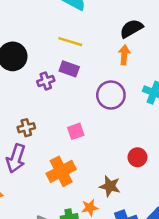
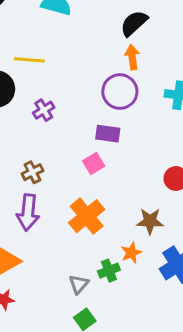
yellow line: (70, 42) -> (29, 60), moved
purple rectangle: (69, 69) -> (108, 134), moved
purple circle: (111, 95) -> (120, 92), moved

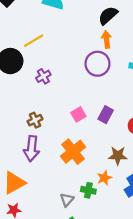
yellow line: (29, 60) -> (34, 41), turned -36
purple rectangle: (108, 134) -> (106, 115), moved, turned -70
green cross: (109, 271) -> (88, 190), turned 32

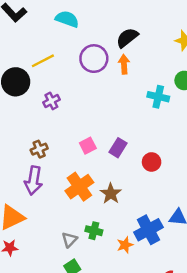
purple circle: (97, 64) -> (94, 59), moved
brown star: (118, 156) -> (111, 194), moved, turned 30
orange star: (104, 178) -> (125, 245), moved

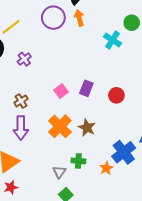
cyan cross: (158, 97) -> (112, 40), turned 30

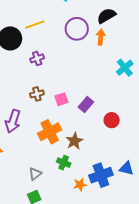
brown cross: (21, 101) -> (37, 94), moved
green cross: (78, 161) -> (64, 163), moved

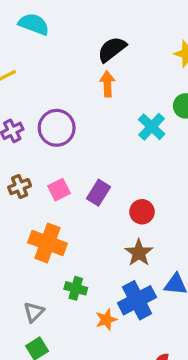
purple circle: (77, 29) -> (57, 128), moved
orange cross: (50, 132) -> (47, 243), turned -35
brown star: (74, 141) -> (139, 253), moved

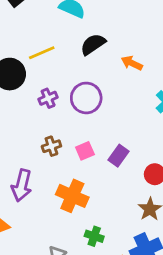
black semicircle: (112, 49) -> (93, 44), moved
orange arrow: (107, 84) -> (132, 63), turned -65

